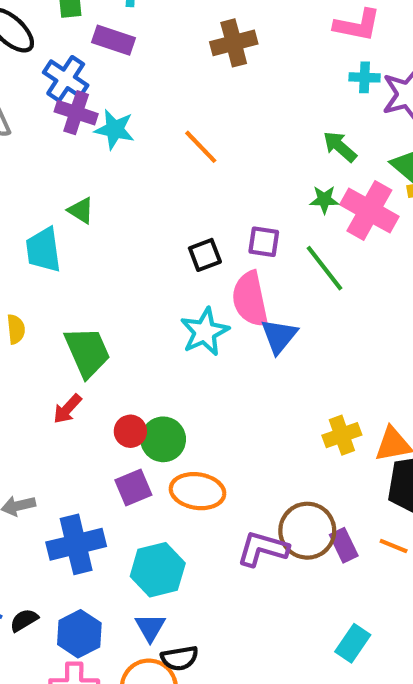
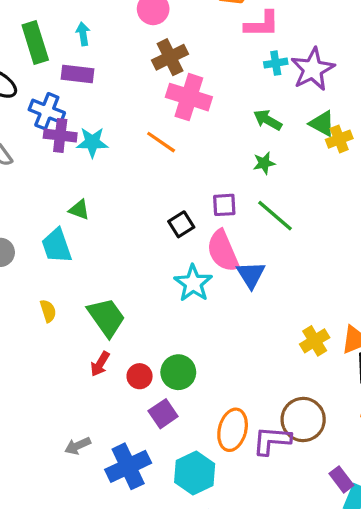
pink cross: (369, 211) -> (189, 97), moved
red circle: (130, 431) -> (140, 376), moved
orange ellipse: (198, 491) -> (233, 430), moved, turned -72
purple rectangle: (344, 545) -> (341, 479), moved

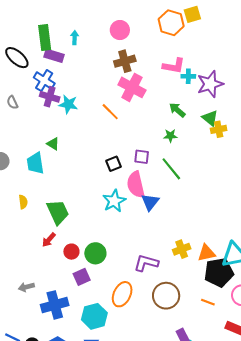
pink L-shape: (262, 24) -> (174, 66), moved
purple rectangle: (77, 74) -> (54, 56), moved
purple L-shape: (272, 440) -> (146, 263), moved

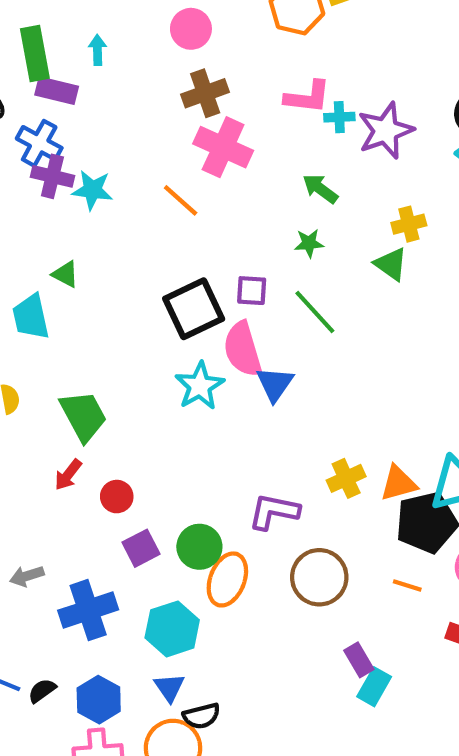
green triangle: (210, 118) -> (391, 264), moved
black square: (113, 164) -> (194, 309), size x1.8
green circle: (95, 253) -> (199, 547), moved

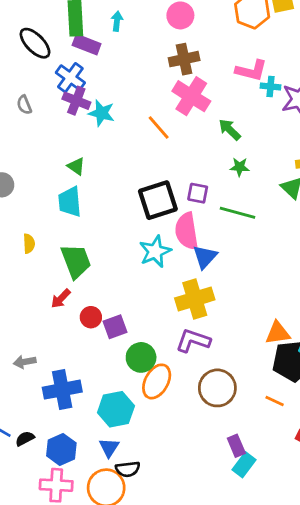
green arrow: (320, 189) -> (230, 130), moved
green line: (315, 312) -> (237, 213), turned -40
cyan trapezoid: (31, 317) -> (70, 202), moved
yellow cross: (346, 478) -> (195, 299), moved, size x1.5
purple square: (141, 548) -> (115, 327), moved

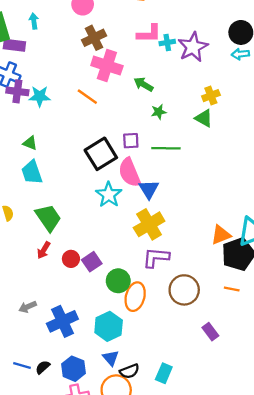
cyan rectangle: (244, 465) -> (164, 373), moved

